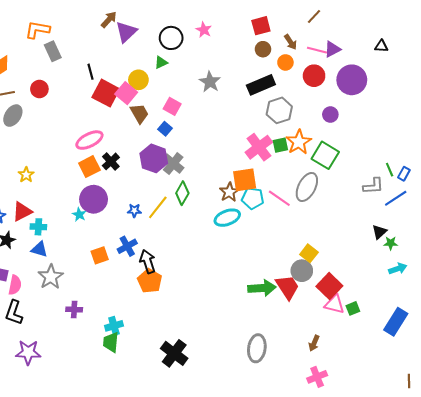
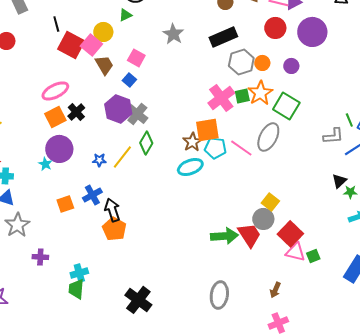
orange circle: (285, 62) -> (262, 63), moved

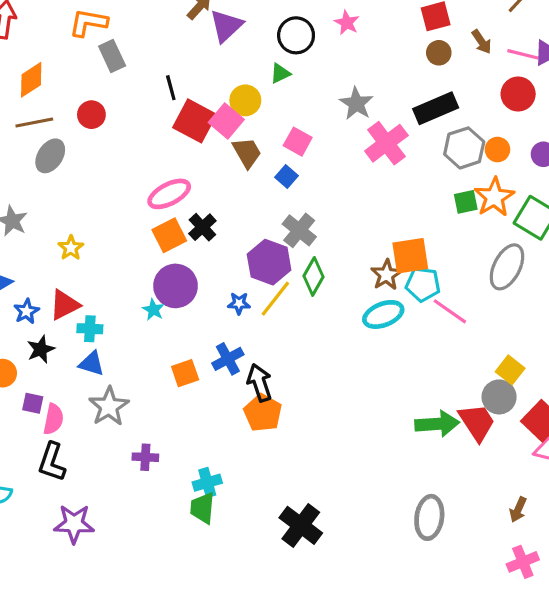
pink cross: (221, 98) -> (386, 143), moved
purple hexagon: (118, 109) -> (269, 262), moved
pink line: (241, 148) -> (450, 311), moved

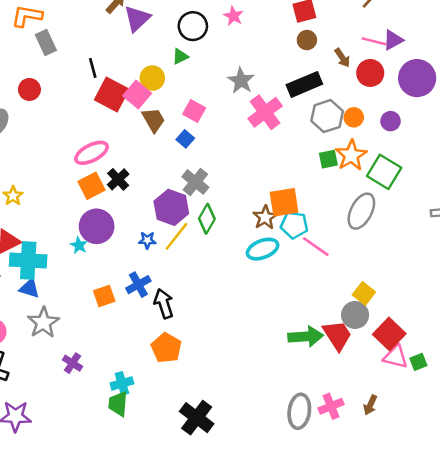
brown arrow: (482, 42) -> (342, 58), moved
cyan cross: (90, 329) -> (28, 260), size x1.8
orange pentagon: (263, 413) -> (166, 348), moved
purple cross: (145, 457) -> (72, 363), turned 30
pink cross: (523, 562) -> (331, 406), moved

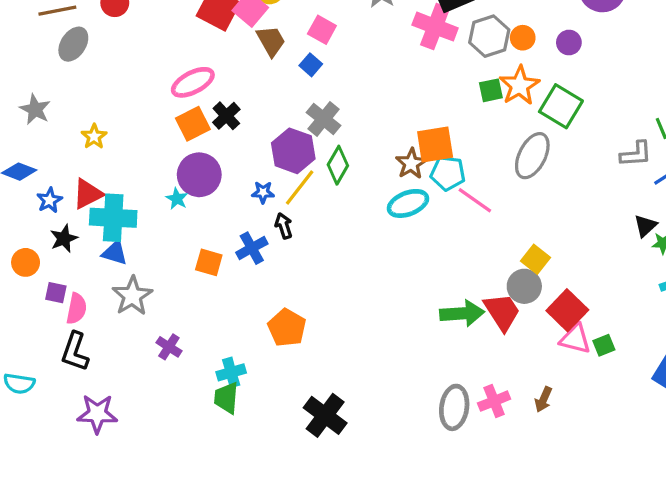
pink cross: (265, 112) -> (435, 27), moved, turned -32
orange square: (104, 296) -> (209, 262), turned 35
black arrow: (164, 304) -> (284, 226), moved, size x0.7

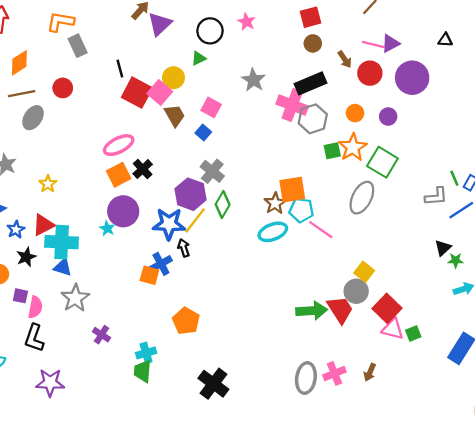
gray hexagon: (489, 36) -> (313, 119), moved
blue star: (263, 192) -> (169, 224), size x2.0
orange square: (209, 262) -> (149, 275), moved

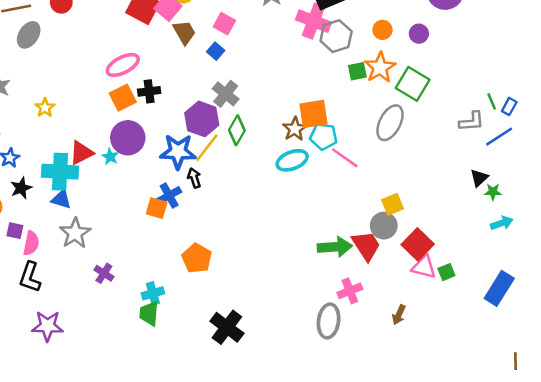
black cross: (143, 169) -> (149, 91), turned 36
red triangle: (43, 225) -> (81, 153), moved
yellow square: (364, 272) -> (393, 204), turned 30
pink cross: (334, 373) -> (350, 291), moved

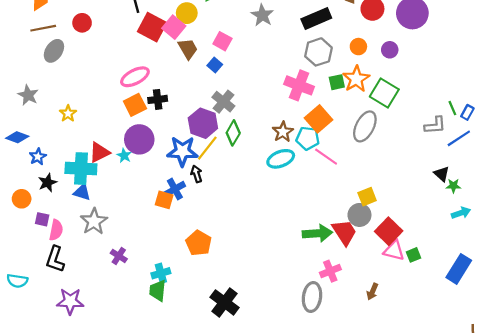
pink cross: (313, 21) -> (299, 85), moved
orange square: (313, 114) -> (318, 119), moved, turned -32
black triangle: (479, 178) -> (442, 174), turned -35

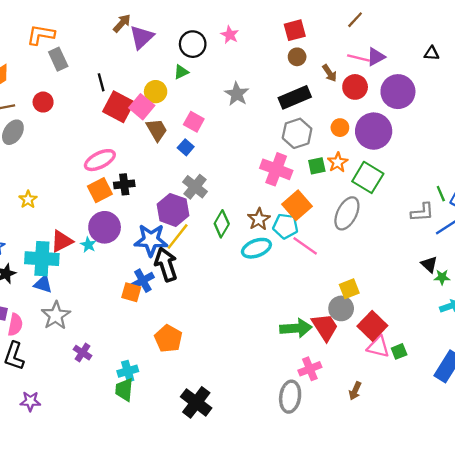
purple circle: (390, 50) -> (374, 131), size x2.0
orange star: (356, 79) -> (338, 162), size x0.7
green diamond: (233, 133) -> (222, 224), moved
black arrow: (196, 174) -> (166, 264), size x1.8
purple star: (70, 301) -> (30, 401), size x0.7

